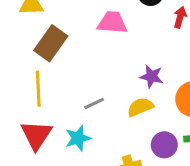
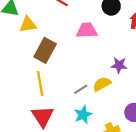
yellow semicircle: (140, 107) -> (102, 84), moved
cyan star: (78, 138) -> (83, 115), moved

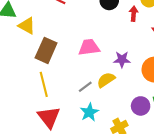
yellow triangle: (28, 25) -> (27, 26), turned 42
pink trapezoid: (87, 30) -> (89, 47), moved

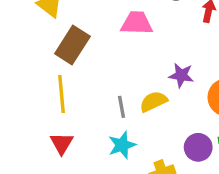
pink trapezoid: (89, 47) -> (137, 23), moved
gray line: (85, 87) -> (121, 107), turned -72
red triangle: (49, 117) -> (62, 143), size x0.7

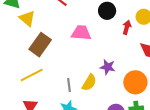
yellow line: (61, 94) -> (32, 75), turned 65
yellow semicircle: (153, 101) -> (89, 83), turned 144

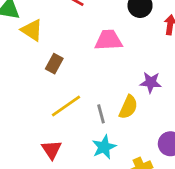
brown rectangle: (40, 45) -> (54, 64), size x0.6
yellow line: (32, 75) -> (66, 106), moved

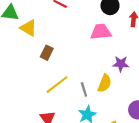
pink trapezoid: (108, 40) -> (101, 32), moved

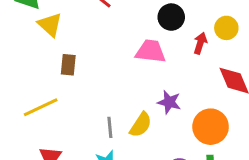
brown rectangle: (47, 53) -> (68, 65), turned -32
yellow line: (57, 85) -> (41, 107), moved

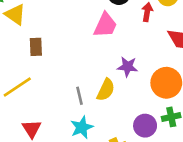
pink trapezoid: (151, 51) -> (105, 25), turned 116

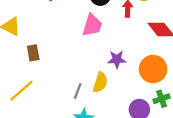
gray line: (80, 96) -> (78, 91), turned 42

